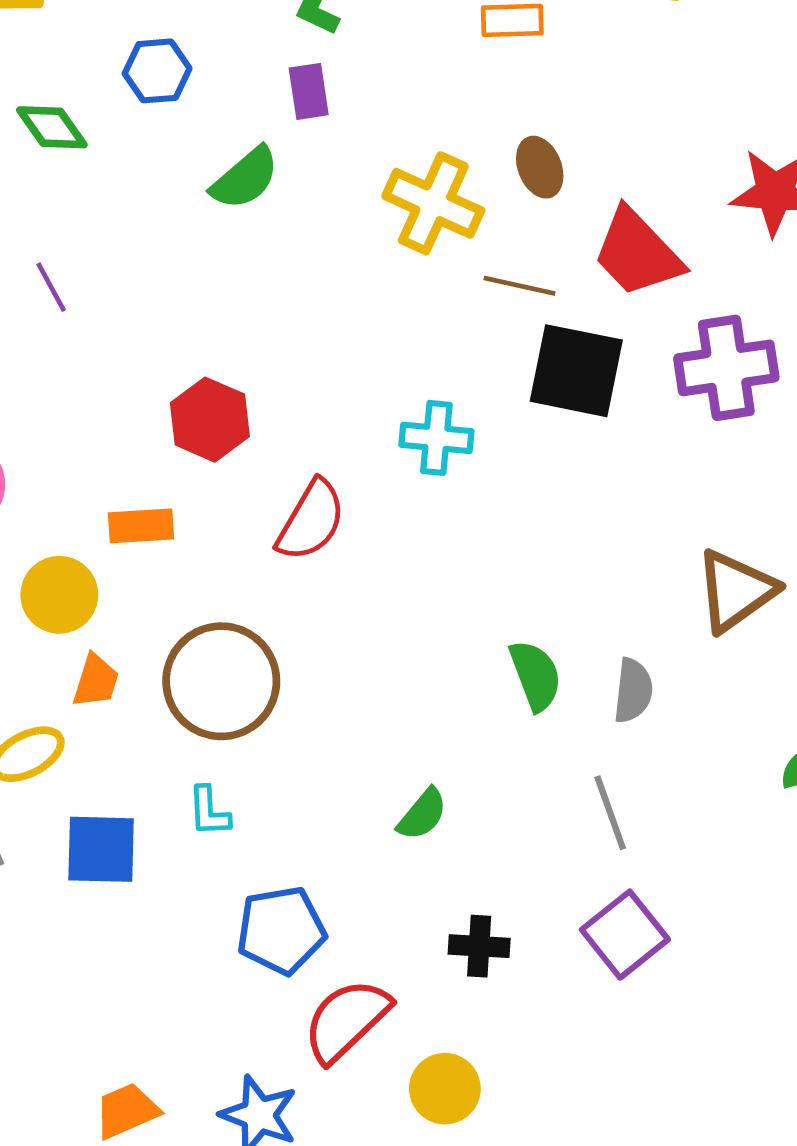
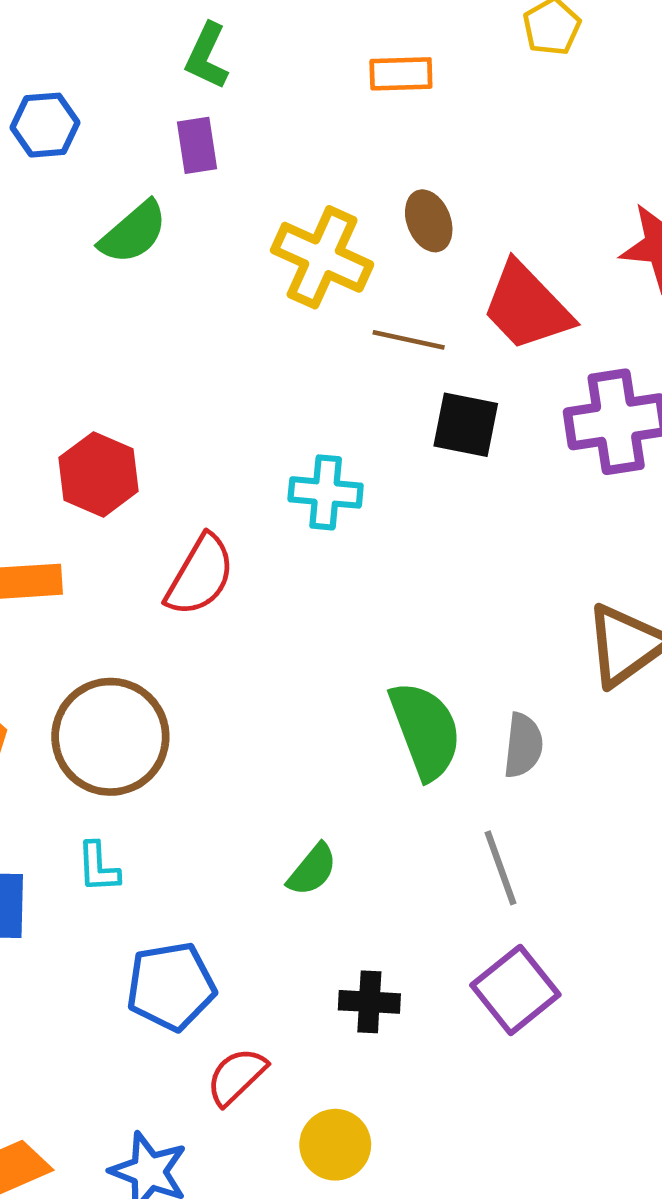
black square: (576, 371) -> (466, 425), size x0.7
green semicircle: (535, 675) -> (425, 730), size x1.4
red semicircle: (346, 1020) -> (236, 1076), size x0.7

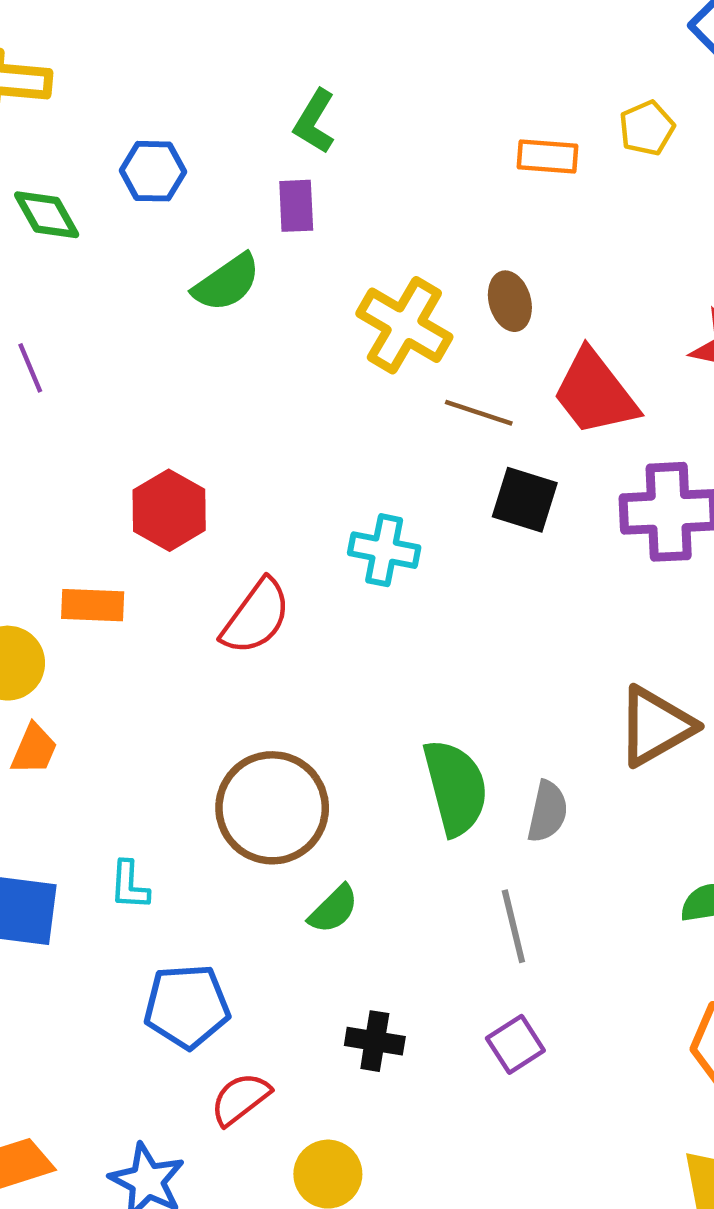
orange rectangle: (401, 74) -> (547, 156), moved
brown circle: (110, 737) -> (272, 808), moved
purple square: (515, 990) -> (515, 1044), size x0.7

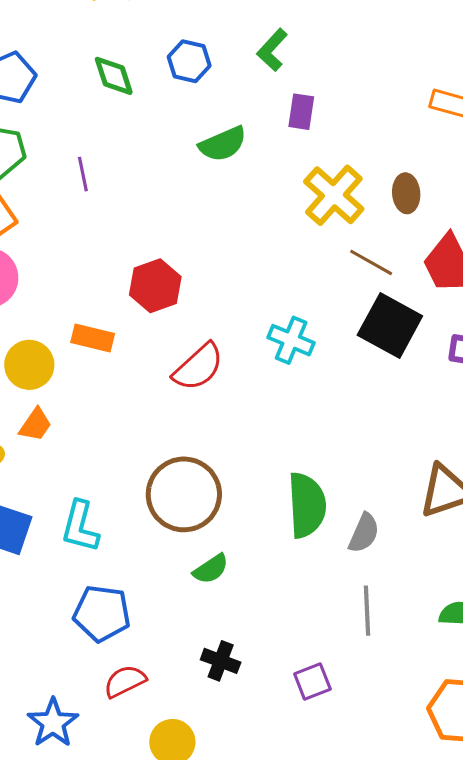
green L-shape: (315, 122) -> (272, 50), moved
purple rectangle: (296, 206) -> (301, 112), moved
black square: (525, 500) -> (390, 325), size x1.4
cyan L-shape: (129, 885) -> (80, 527), size x1.5
gray line: (513, 926) -> (367, 611), moved

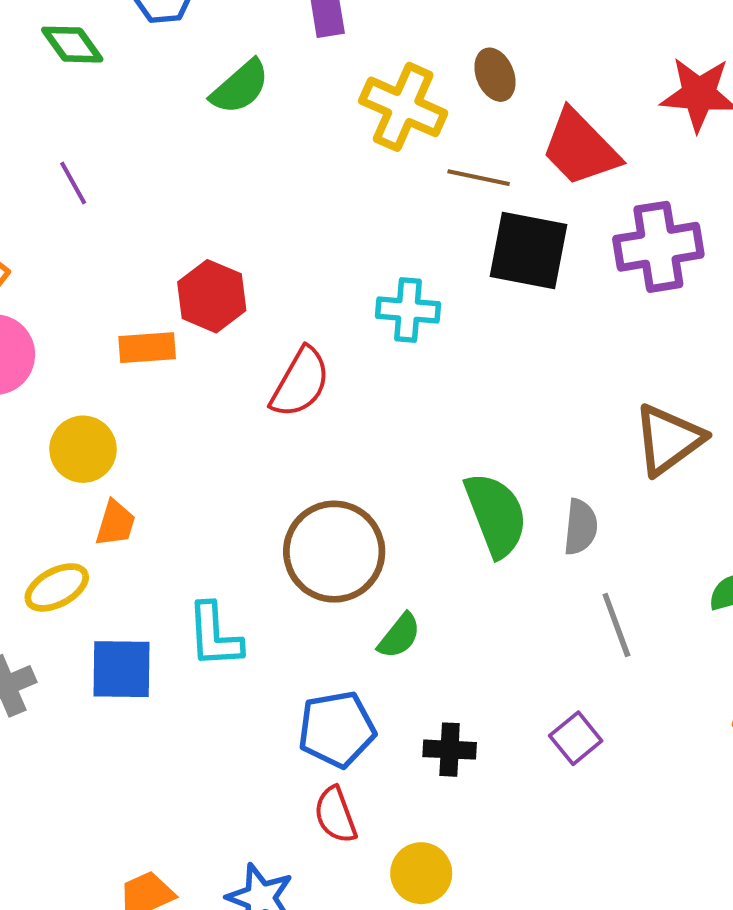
orange rectangle: (93, 338) -> (147, 348), moved
blue pentagon: (102, 613) -> (337, 729), moved
red semicircle: (125, 681) -> (335, 815), turned -66

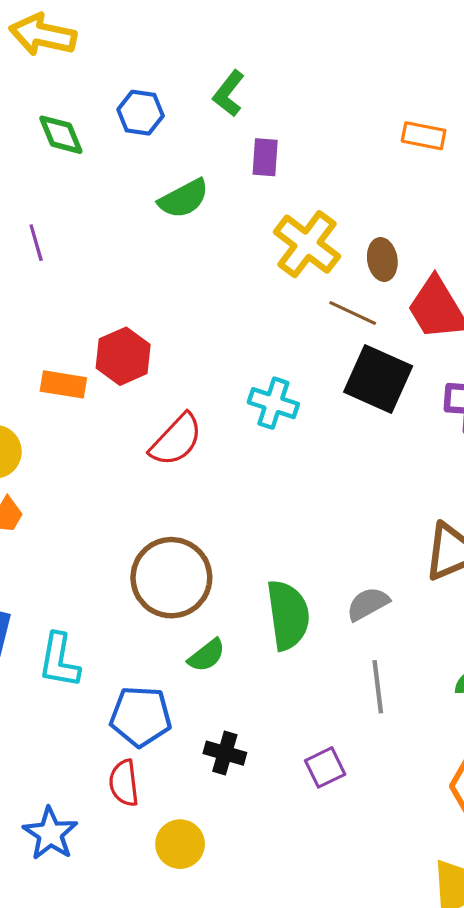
brown ellipse: (495, 75) -> (382, 259), moved
green semicircle: (496, 515) -> (288, 615), moved
gray semicircle: (581, 527) -> (368, 604), turned -138
cyan L-shape: (214, 635) -> (59, 661), moved

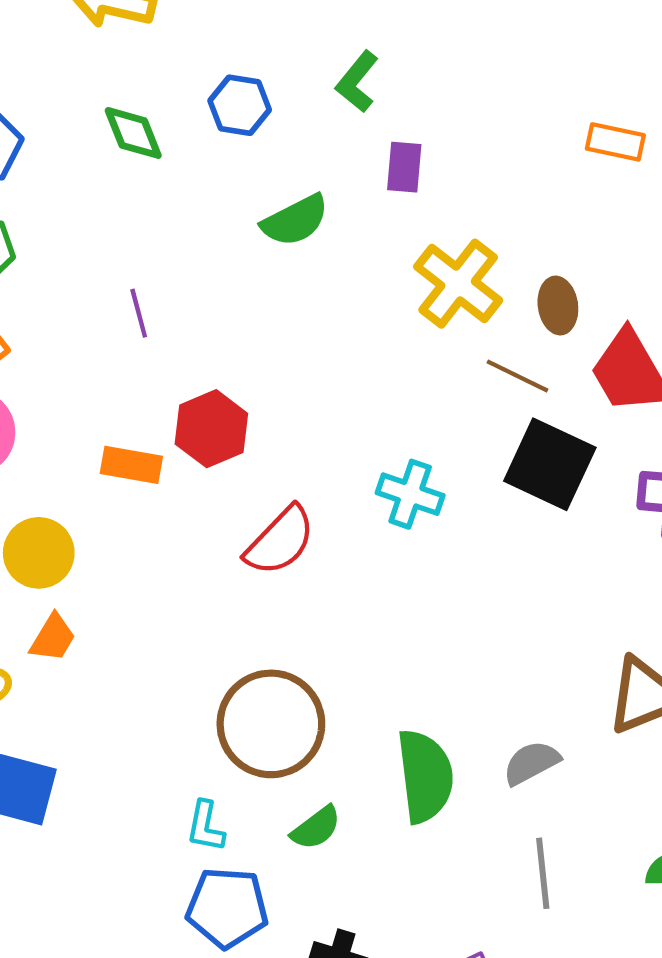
purple line: (36, 243) -> (139, 313), moved
cyan L-shape: (59, 661) -> (206, 826), moved, size x0.7

